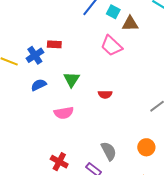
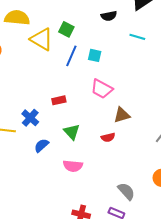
brown triangle: (130, 24) -> (122, 115), moved
red rectangle: (54, 44) -> (59, 100), moved
pink semicircle: (64, 113) -> (73, 166), turned 30

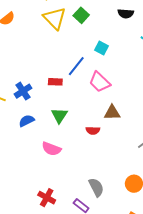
blue line: (71, 56) -> (76, 66), moved

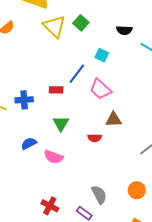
black semicircle: (126, 14) -> (124, 30), moved
blue cross: (23, 91) -> (24, 100), turned 30
blue semicircle: (27, 121) -> (29, 143), moved

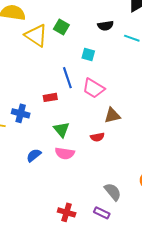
blue line: (77, 74) -> (67, 78), turned -45
blue cross: (24, 100) -> (21, 113), turned 30
pink semicircle: (54, 157) -> (65, 153), moved

